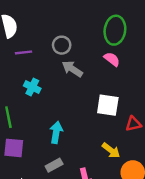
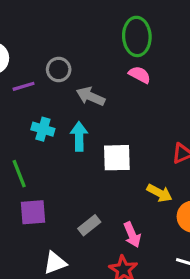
gray circle: (62, 45) -> (59, 69), moved
white square: (108, 105) -> (117, 158), moved
cyan arrow: (56, 132) -> (79, 136), moved

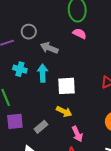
yellow arrow: (159, 193) -> (64, 111), moved
gray rectangle: (89, 225) -> (41, 127), moved

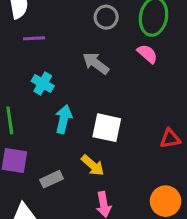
gray circle: (29, 32) -> (106, 17), moved
cyan arrow: (43, 73) -> (64, 119), moved

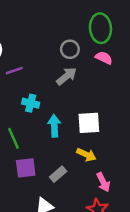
gray circle: (106, 17) -> (70, 49), moved
gray arrow: (96, 63) -> (67, 76), turned 120

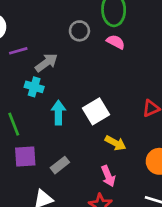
gray arrow: (67, 76) -> (46, 63), moved
white square: (89, 123) -> (96, 111), turned -30
yellow arrow: (86, 155) -> (115, 143), moved

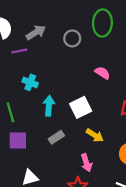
pink semicircle: (116, 42) -> (102, 73), moved
gray arrow: (46, 63) -> (36, 32), moved
gray rectangle: (60, 165) -> (56, 137), moved

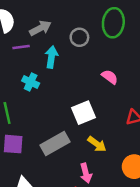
cyan arrow: (49, 106) -> (51, 57), moved
gray rectangle: (56, 137) -> (55, 143), size x1.6

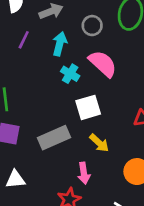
purple line: (21, 47) -> (24, 40), moved, turned -63
pink semicircle: (110, 77) -> (103, 64), moved, size x1.6
cyan cross: (31, 82) -> (70, 74), moved

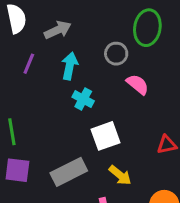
gray circle: (92, 26) -> (116, 54), moved
pink semicircle: (103, 64) -> (138, 84), moved, size x0.7

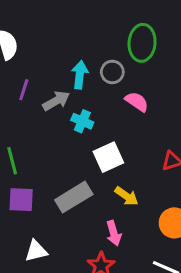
gray arrow: (58, 30) -> (56, 101), moved
cyan arrow: (70, 66) -> (80, 75), moved

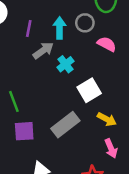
purple line: (24, 90) -> (29, 28), moved
cyan cross: (82, 121) -> (66, 64), turned 35
pink arrow: (114, 233) -> (111, 148), moved

